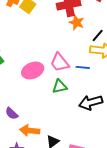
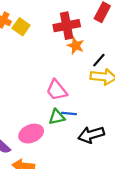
blue line: (83, 67) -> (69, 114), moved
pink ellipse: (33, 70) -> (31, 134), moved

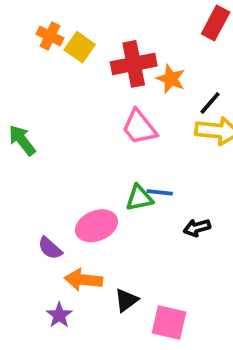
red cross: (67, 26) -> (134, 64), moved
pink trapezoid: (57, 90) -> (139, 127), moved
black arrow: (91, 135) -> (197, 228), size x0.6

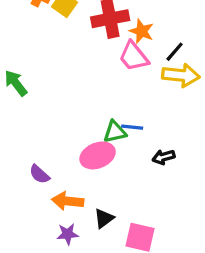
pink trapezoid: (139, 127) -> (134, 56), moved
pink ellipse: (96, 226) -> (98, 155), moved
purple star: (59, 315) -> (68, 234), moved, turned 30

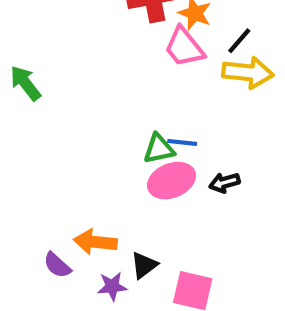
pink ellipse: (98, 155) -> (172, 181), moved
purple semicircle: (39, 174) -> (57, 265), moved
purple star: (68, 234) -> (112, 286), moved

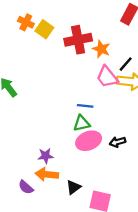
pink trapezoid: (184, 47) -> (107, 77), moved
blue line: (182, 142) -> (85, 106), moved
purple star: (112, 286) -> (46, 156), moved

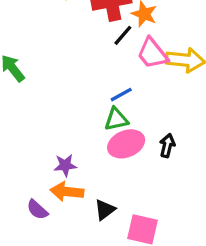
black line: (126, 64) -> (123, 35), moved
blue line: (85, 106) -> (121, 95), turned -35
black arrow: (118, 142) -> (167, 146), turned 119

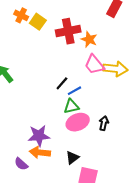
black line: (123, 35) -> (62, 83), moved
purple star: (65, 165) -> (39, 136), size x1.5
black triangle: (105, 210) -> (72, 158), moved

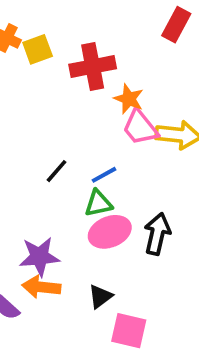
yellow square: (38, 22) -> (38, 49), turned 35
orange star: (89, 39) -> (129, 99), moved
black line: (62, 83) -> (57, 171), moved
black arrow: (104, 123) -> (157, 234), size x1.5

